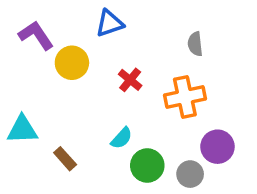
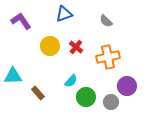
gray semicircle: (195, 44) -> (106, 21), moved, turned -40
yellow circle: (72, 63) -> (50, 46), moved

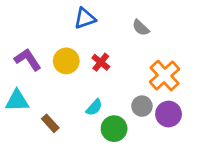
purple L-shape: (21, 21) -> (28, 60), moved
orange cross: (108, 57) -> (165, 76), moved, turned -30
gray circle: (111, 102) -> (142, 106), moved

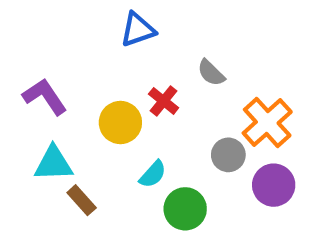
gray semicircle: (141, 28) -> (211, 73), moved
yellow circle: (66, 61) -> (120, 122), moved
cyan triangle: (17, 101) -> (53, 164), moved
gray circle: (142, 106) -> (228, 155), moved

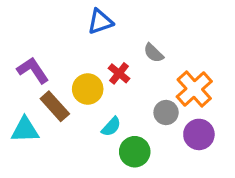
cyan triangle: (53, 164) -> (25, 130), moved
brown rectangle: (82, 200) -> (55, 106), moved, size x1.4

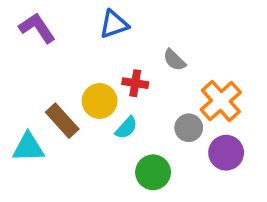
purple L-shape: (33, 70) -> (37, 28), moved
red cross: (119, 73) -> (135, 83), turned -30
cyan semicircle: (111, 127) -> (126, 128), moved

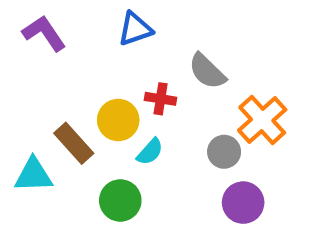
gray semicircle: (174, 60) -> (207, 71), size x1.4
purple circle: (226, 153) -> (243, 203), moved
green circle: (153, 172) -> (120, 200), moved

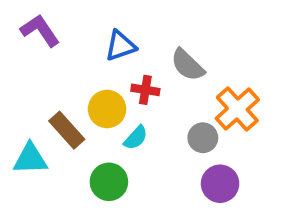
blue triangle: (135, 29) -> (120, 46), moved

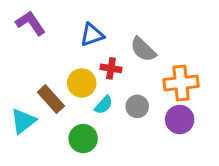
orange cross: (237, 109) -> (181, 83), turned 36
gray circle: (203, 138) -> (137, 106), moved
cyan triangle: (30, 159) -> (23, 121), turned -36
purple circle: (220, 184) -> (180, 120), moved

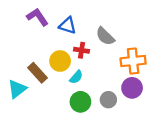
purple L-shape: (30, 23) -> (37, 17), moved
blue triangle: (92, 35) -> (68, 26), turned 36
gray circle: (137, 106) -> (108, 100), moved
green circle: (83, 139) -> (80, 102), moved

